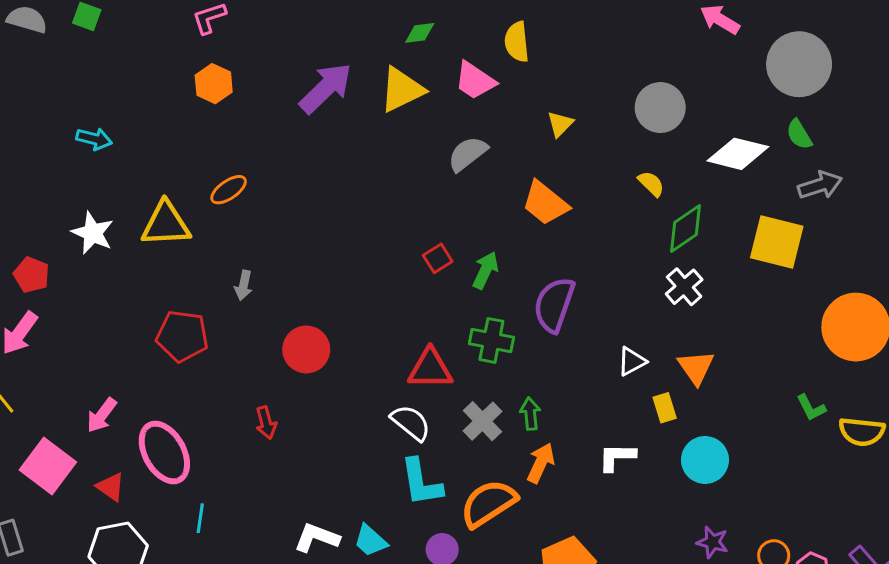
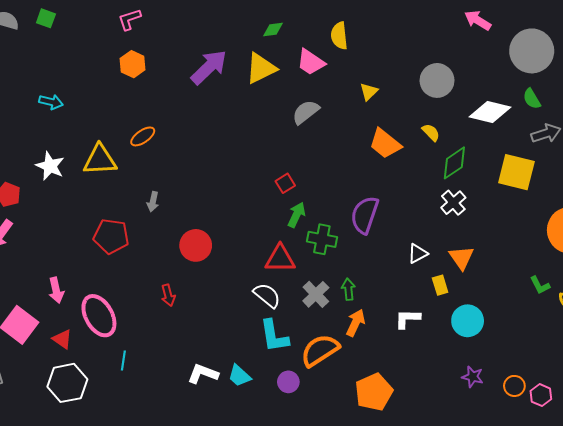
orange trapezoid: (545, 203) -> (385, 144), moved
green arrow: (485, 270) -> (296, 215), moved
pink arrow: (102, 415) -> (56, 290), turned -50

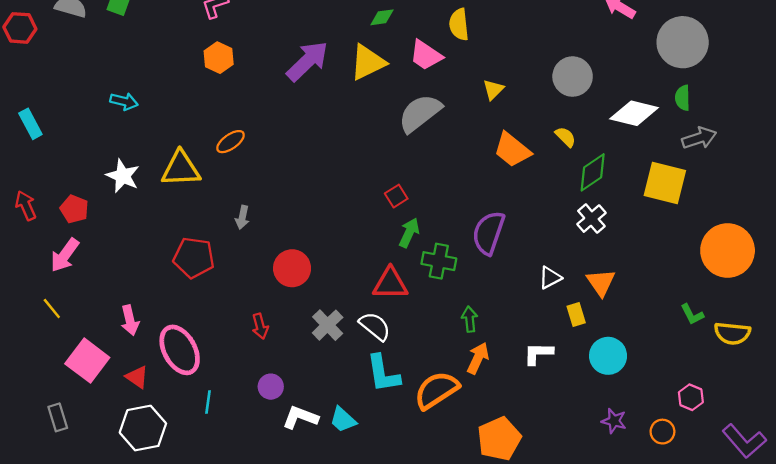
green semicircle: (532, 99) -> (683, 98), turned 30
gray semicircle: (306, 112) -> (420, 113), size x1.4
gray cross: (316, 294) -> (328, 325), moved
purple circle: (288, 382) -> (271, 387), moved
pink hexagon: (541, 395) -> (691, 397), moved

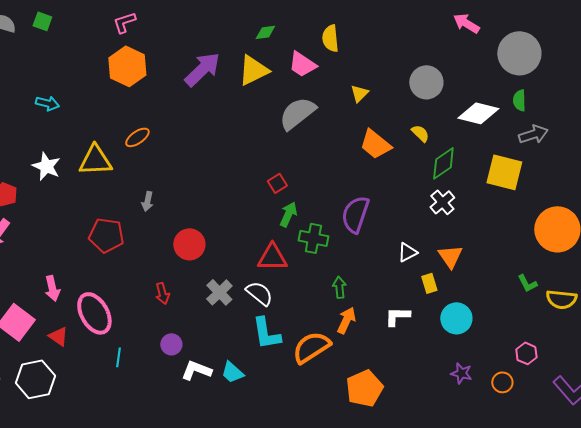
orange hexagon: (219, 58) -> (127, 66), size x1.5
white hexagon: (143, 428) -> (35, 379), moved

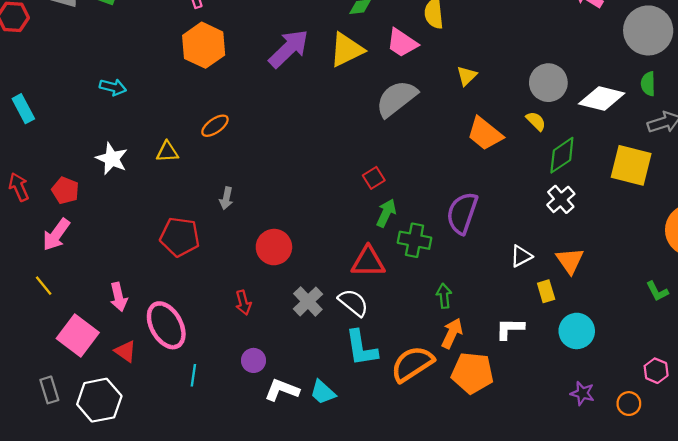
gray circle: (426, 82) -> (548, 83), moved
yellow triangle: (95, 160) -> (167, 152), size x0.6
orange pentagon: (364, 388) -> (472, 373), moved, turned 30

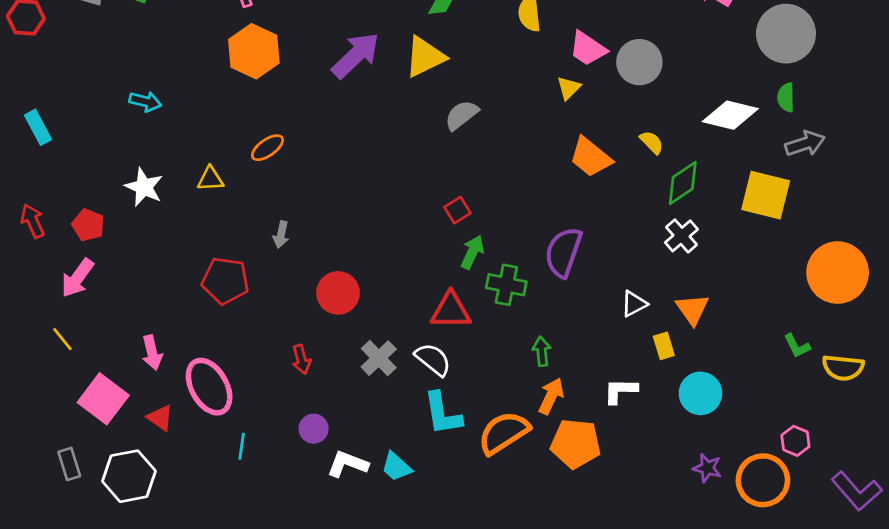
pink trapezoid: (402, 43) -> (588, 49), moved
gray circle: (548, 83) -> (639, 62), moved
gray semicircle: (396, 98) -> (462, 115), moved, size x0.7
orange circle: (629, 404) -> (763, 480), size x1.8

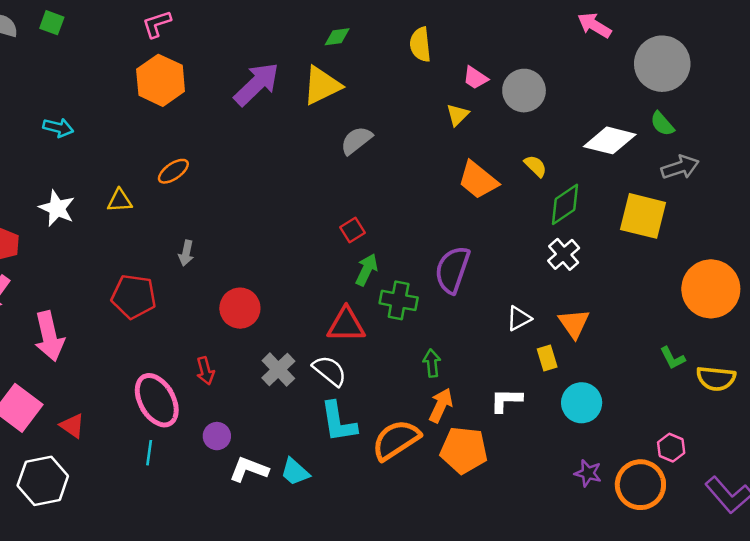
pink trapezoid: (588, 49) -> (475, 78), size x0.7
green semicircle: (786, 97) -> (662, 124), turned -40
pink arrow: (152, 353) -> (49, 336), moved, size x1.5
pink ellipse: (209, 387) -> (157, 400), moved

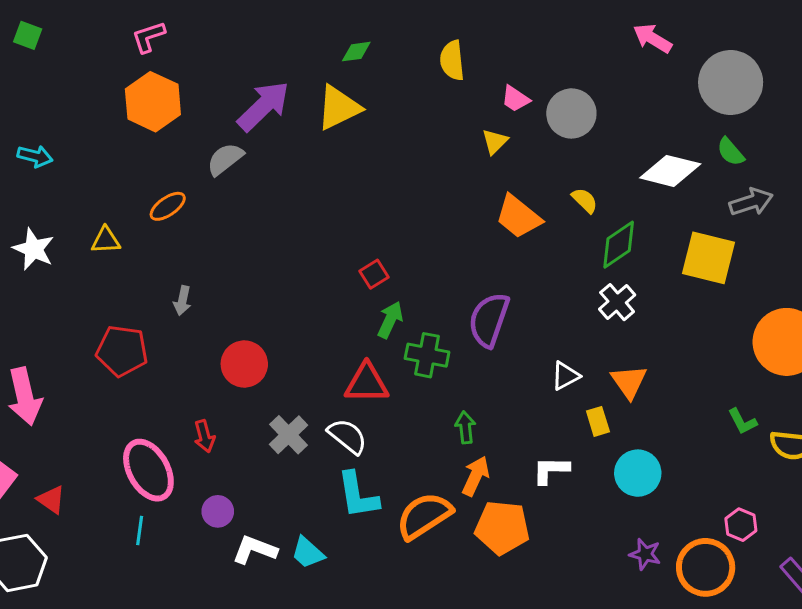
gray semicircle: (356, 140) -> (225, 159), moved

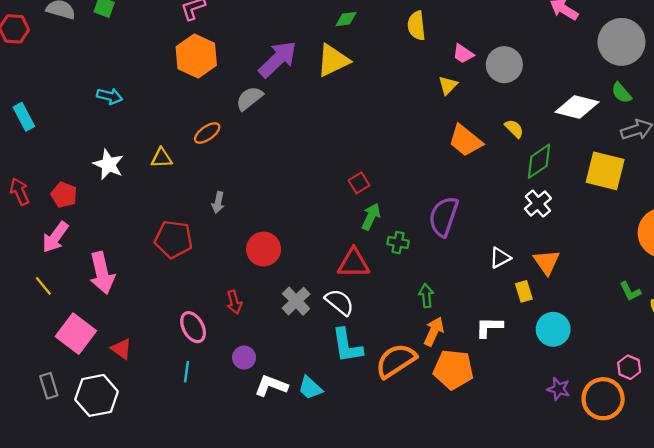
green cross: (427, 355) -> (398, 243), size x0.7
pink ellipse: (148, 470) -> (193, 327), size x0.7

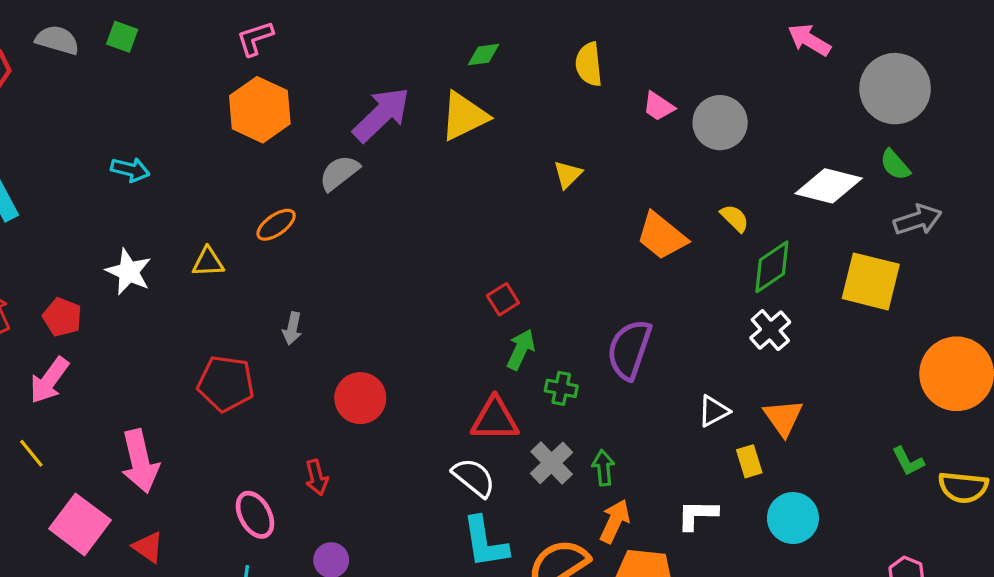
yellow triangle: (448, 85) -> (568, 174), moved
pink arrow: (102, 273) -> (140, 461), moved
gray cross: (296, 301) -> (552, 463), moved

